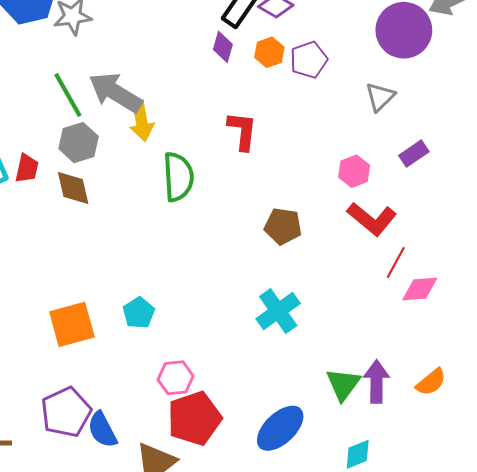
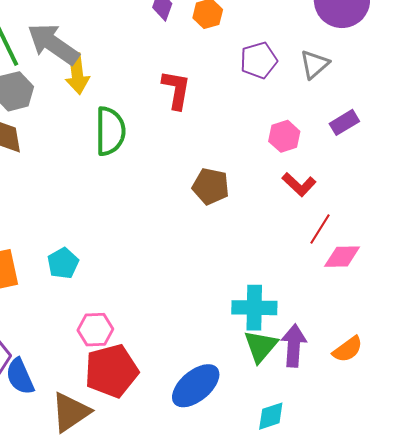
purple pentagon: (309, 60) -> (259, 60), moved
red L-shape: (372, 219) -> (299, 184), size x0.7
cyan cross: (278, 311) -> (254, 308), moved, turned 33

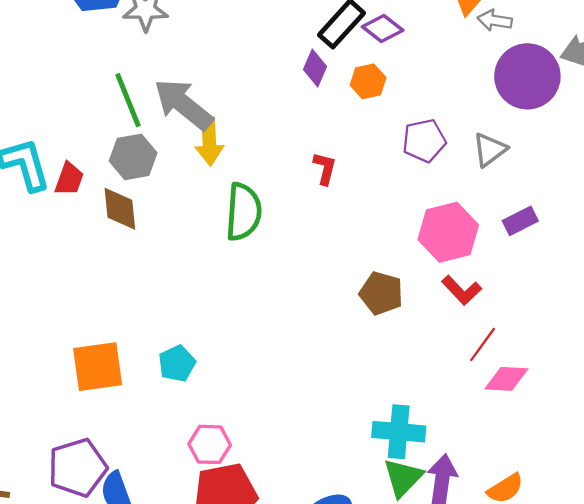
red L-shape: (176, 90) -> (325, 168), size x0.7
pink hexagon: (284, 136) -> (448, 232), size x1.6
brown pentagon: (211, 186) -> (381, 293), moved

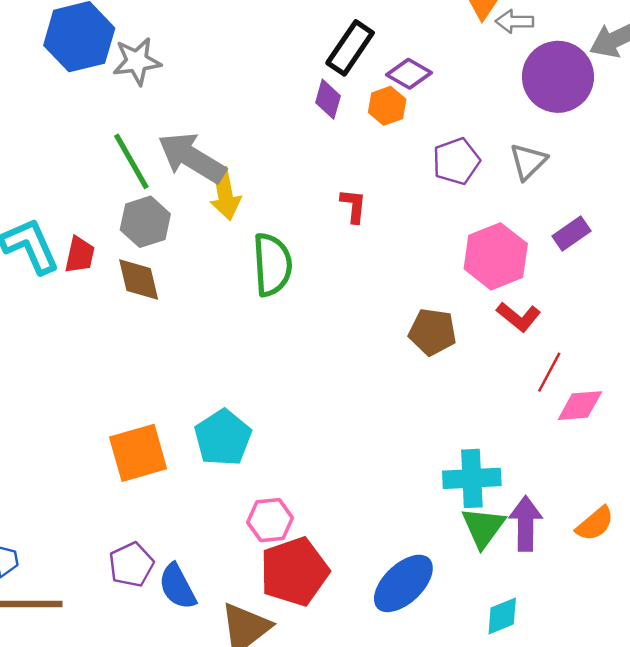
purple diamond: (383, 29) -> (409, 74), moved
cyan pentagon: (177, 364) -> (223, 438), size x1.4
purple pentagon: (78, 468) -> (131, 565), size x0.7

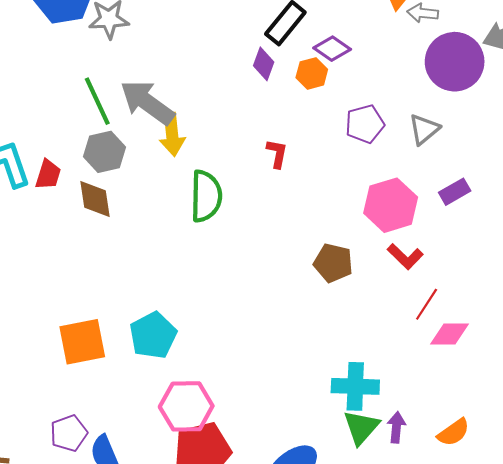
pink hexagon: (270, 520) -> (186, 406), size x1.4
purple arrow: (526, 524) -> (396, 427), size x0.7

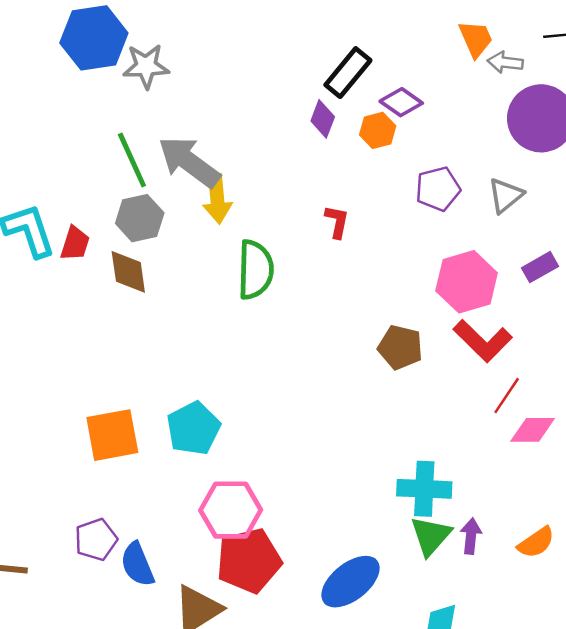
red L-shape: (405, 257) -> (483, 341), size x1.4

